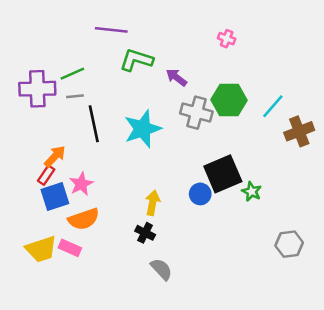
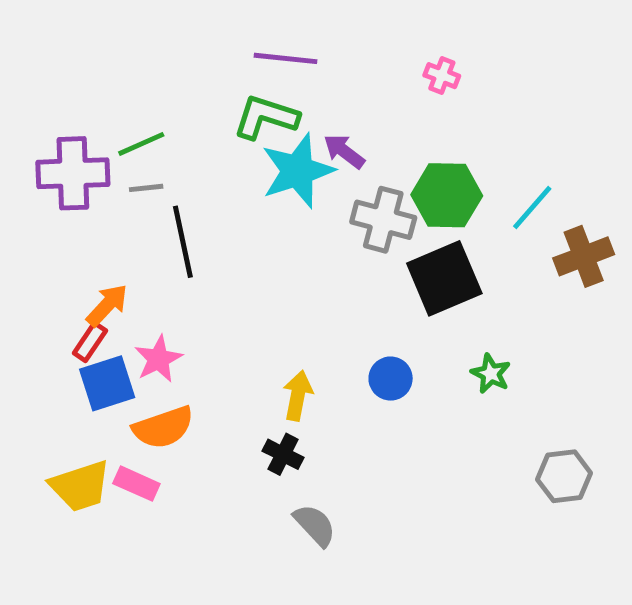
purple line: (111, 30) -> (285, 58), moved
cyan star: (143, 129) -> (298, 171), moved
black square: (223, 174) -> (444, 278), moved

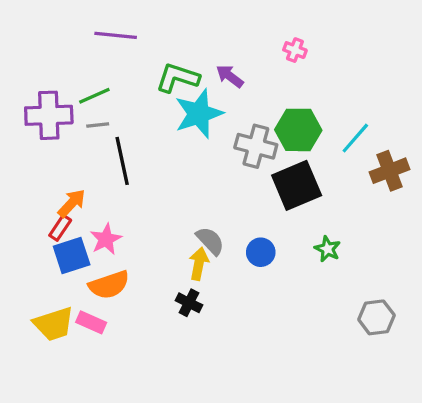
purple line: (285, 58) -> (116, 35), moved
purple arrow: (344, 151) -> (230, 76), moved
gray semicircle: (315, 525) -> (210, 241), moved

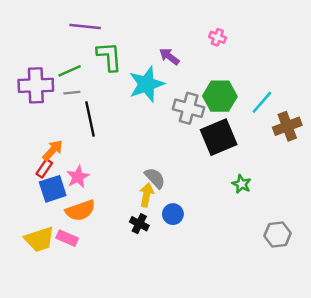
green L-shape: (178, 78) -> (109, 57), moved, turned 68
blue circle: (261, 252) -> (173, 214), moved

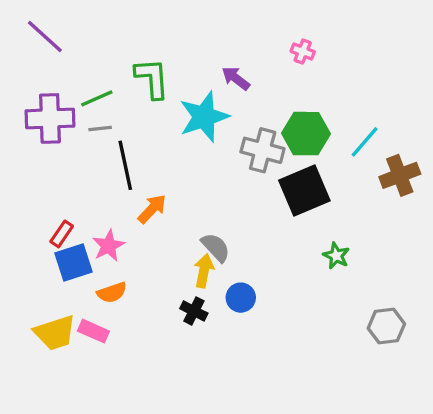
purple line: (85, 26) -> (45, 36), moved, turned 36
orange arrow: (53, 150) -> (152, 209), moved
orange semicircle: (80, 210) -> (112, 293), size x0.7

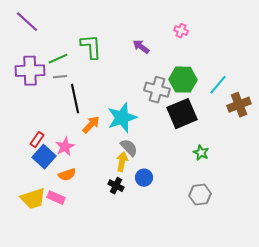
cyan star: (204, 117) -> (122, 118), moved
blue square: (73, 262) -> (44, 157), turned -30
gray hexagon: (386, 326) -> (200, 195), moved

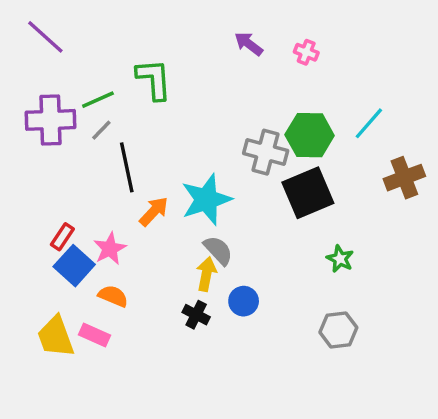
purple arrow: (141, 47) -> (249, 44), moved
gray line: (60, 77) -> (101, 130), turned -40
cyan line: (218, 85) -> (369, 123), moved
orange semicircle: (67, 175) -> (113, 296), turned -138
yellow trapezoid: (33, 199) -> (56, 337), turned 88

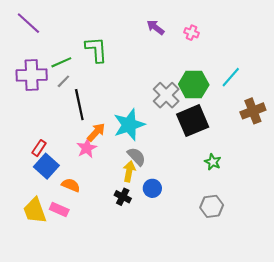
gray cross: (266, 152) -> (166, 95), turned 30
pink star: (110, 249) -> (87, 148), moved

